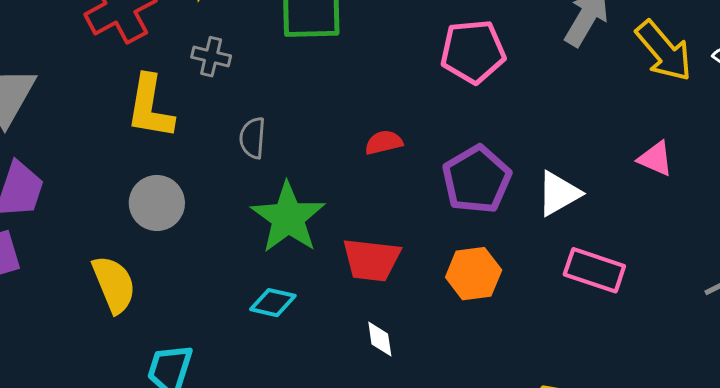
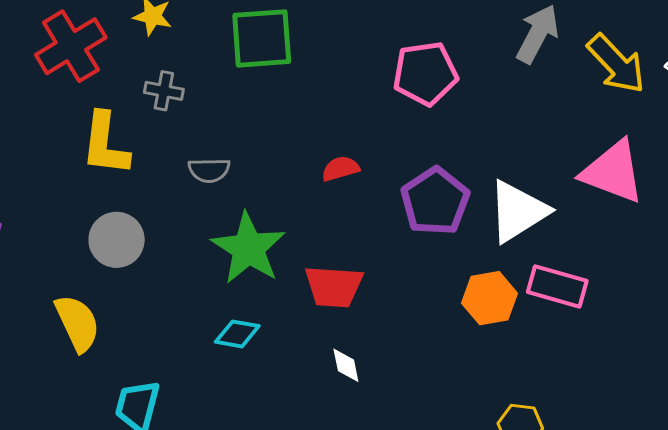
gray semicircle: (253, 138) -> (209, 170), turned -93
pink triangle: (655, 159) -> (613, 172), size x1.8
white triangle: (559, 193) -> (518, 211), size x1.4
orange hexagon: (474, 274) -> (490, 298), moved

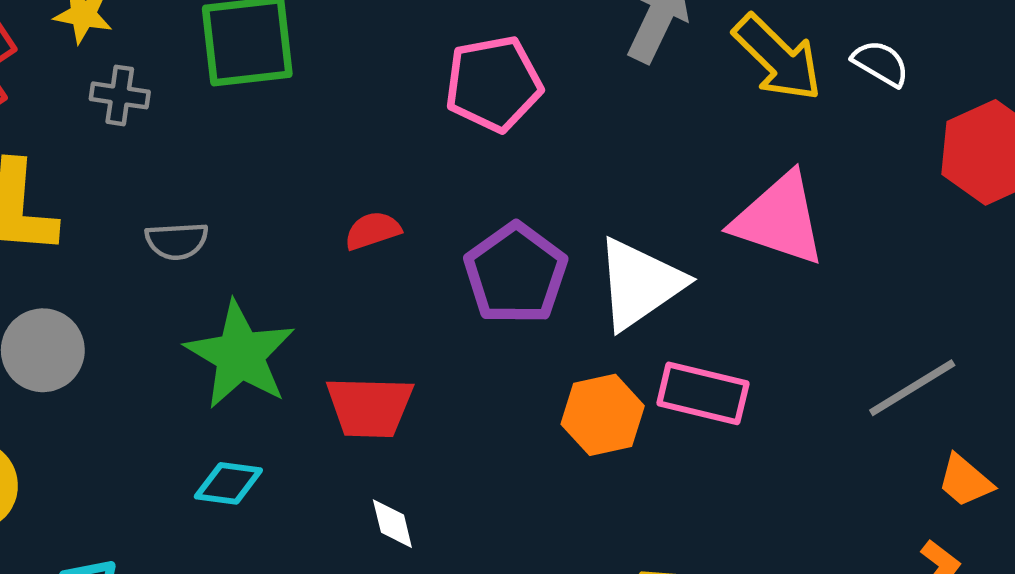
gray cross: (164, 91) -> (120, 95), moved

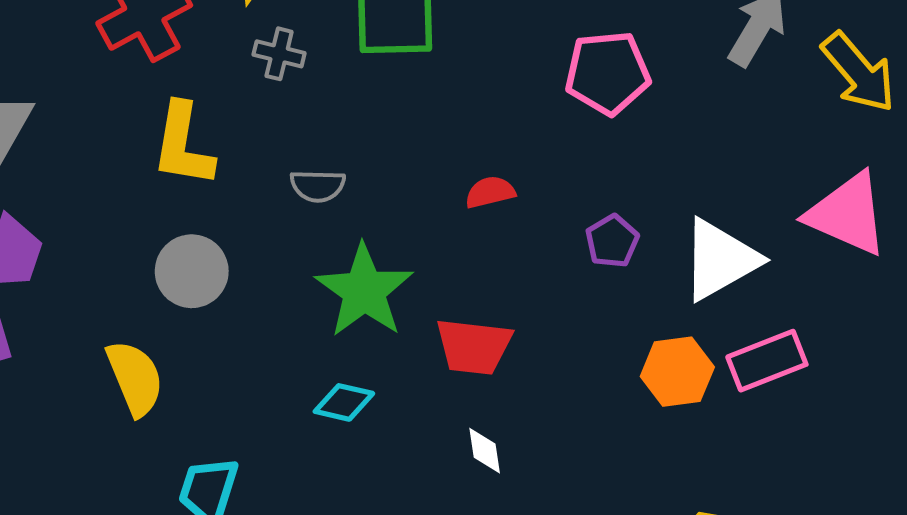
purple pentagon: (516, 274) -> (612, 241), size x0.6
pink rectangle: (703, 393) -> (767, 361), turned -40

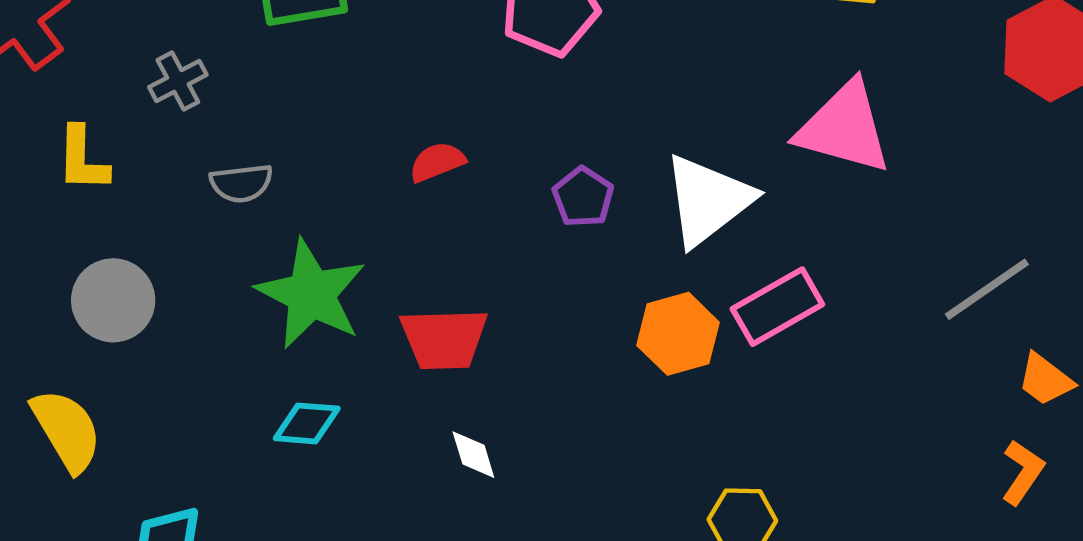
gray cross: (279, 54) -> (178, 81), moved, turned -33
yellow L-shape: (183, 145) -> (82, 159), size x0.7

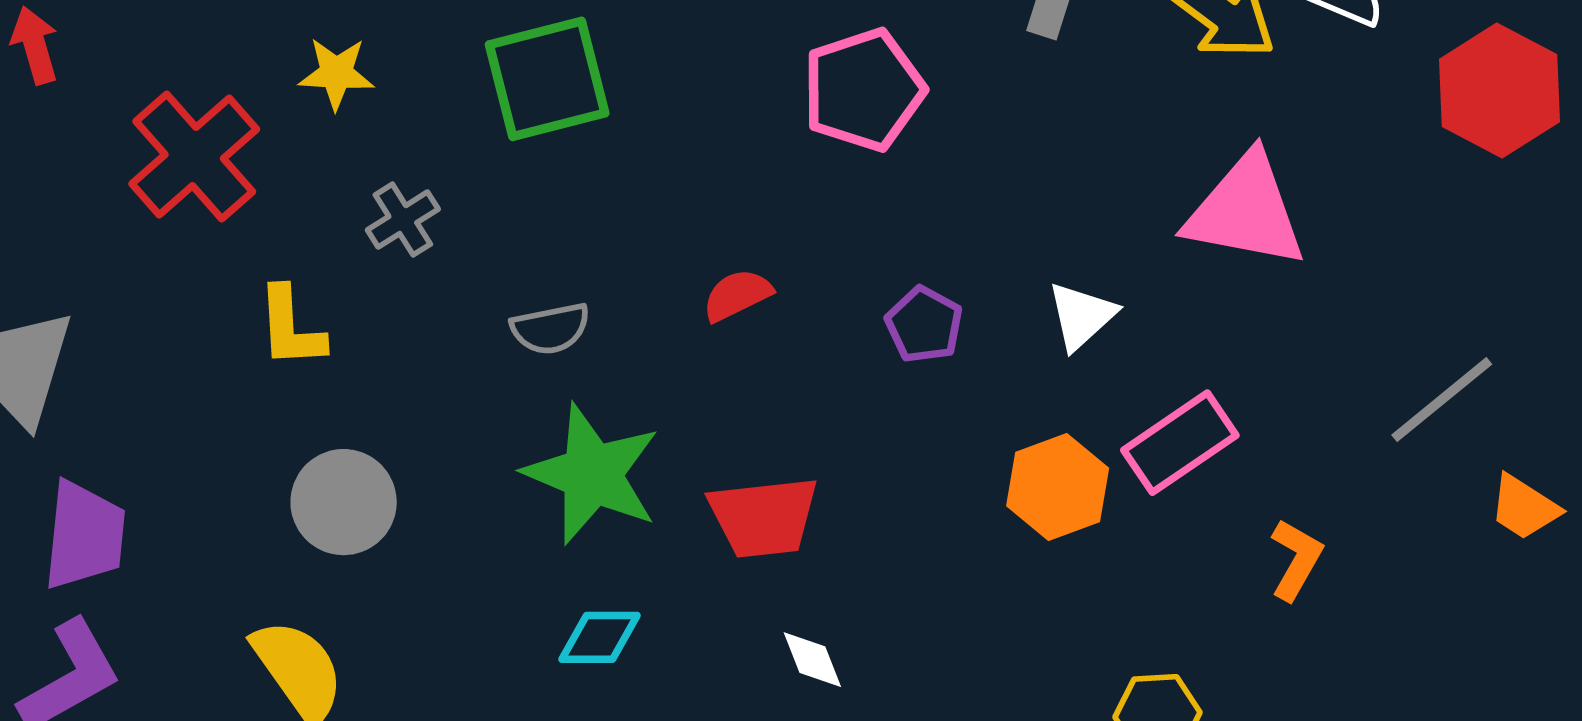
gray semicircle: (241, 183) -> (550, 329), moved
white triangle: (708, 200) -> (1082, 316), size x0.6
orange L-shape: (1023, 472) -> (1296, 560), moved

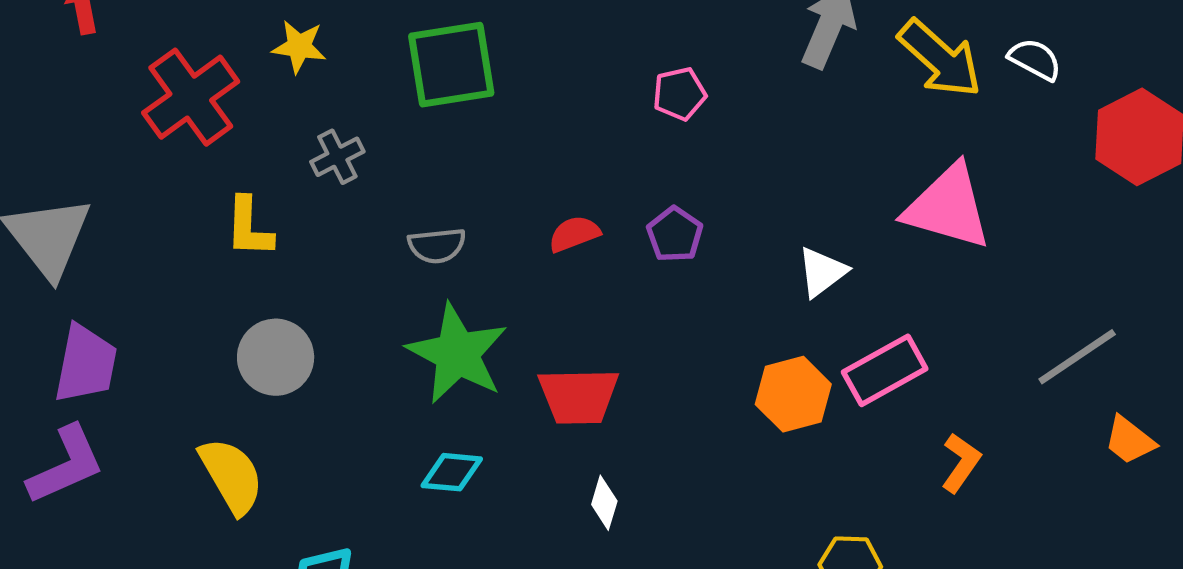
pink pentagon: (864, 90) -> (679, 94), size x0.6
purple pentagon: (924, 325) -> (675, 234), moved
white diamond: (812, 660) -> (604, 503), turned 33

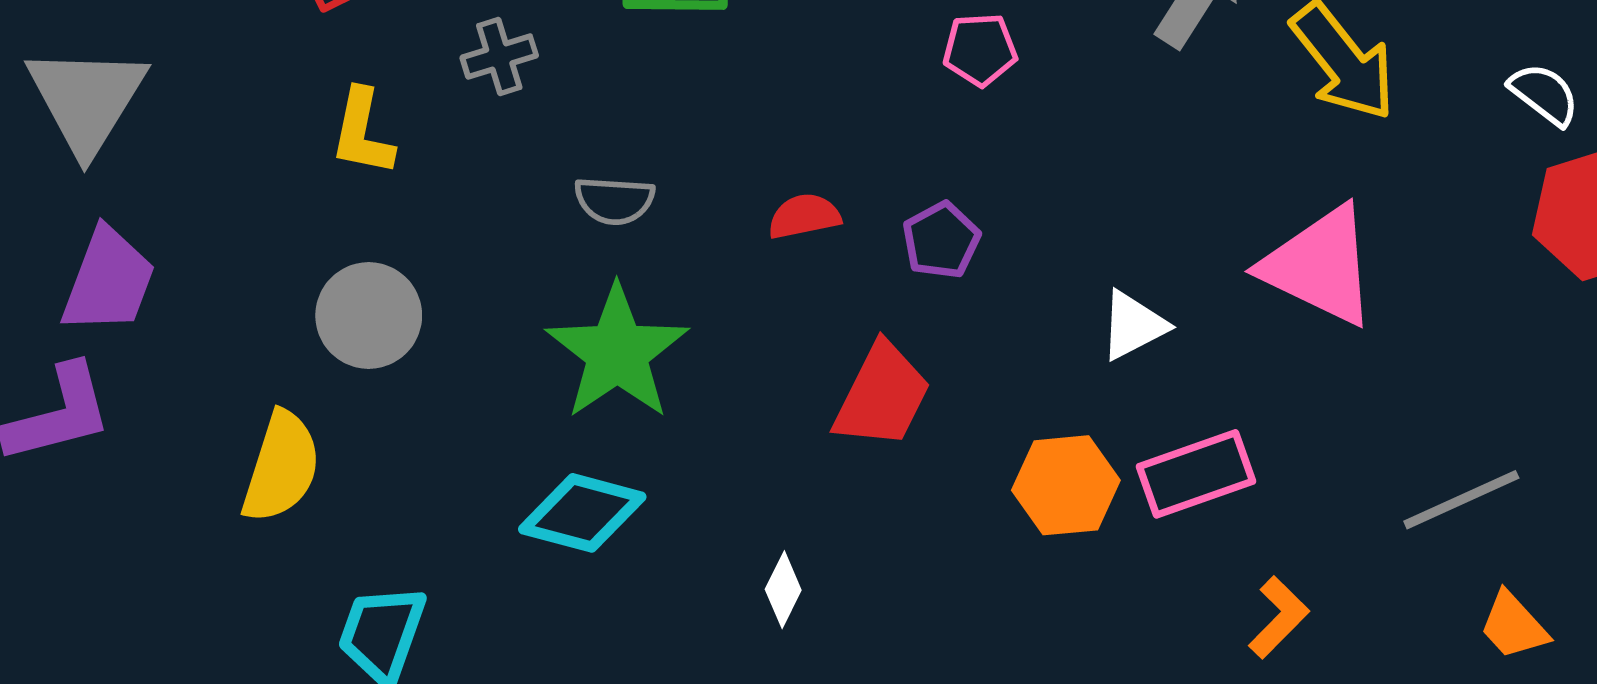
white semicircle: (1035, 59) -> (1544, 94), moved
red trapezoid: (579, 396) -> (882, 396), moved, turned -72
cyan diamond: (452, 472) -> (582, 513), size x1.4
yellow semicircle: (231, 476) -> (281, 467), turned 38

